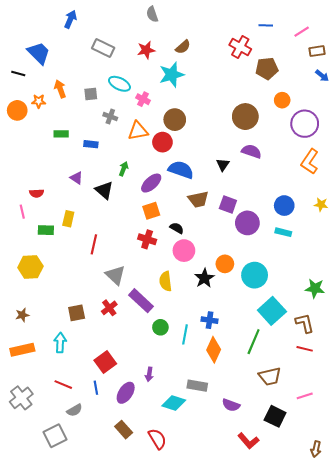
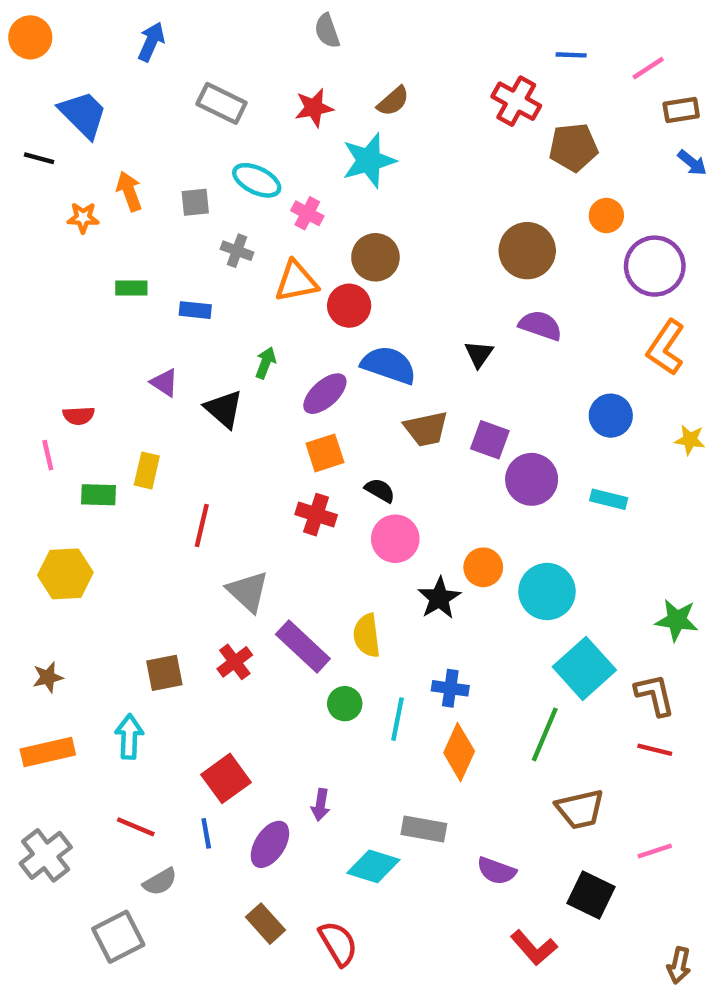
orange circle: (17, 110) -> (30, 37), moved
blue circle: (284, 206) -> (611, 416), moved
yellow semicircle: (166, 281) -> (367, 635), moved

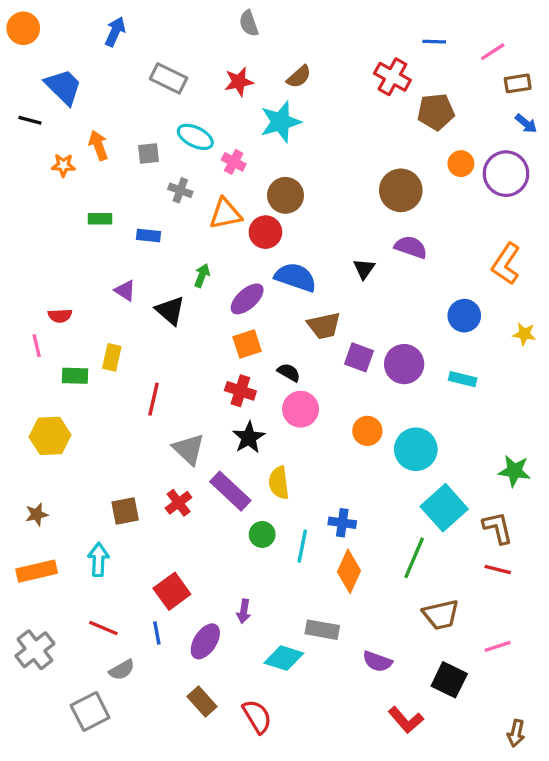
purple circle: (655, 266) -> (506, 174), moved
purple square: (490, 440) -> (359, 357), moved
black star: (439, 598) -> (249, 438), moved

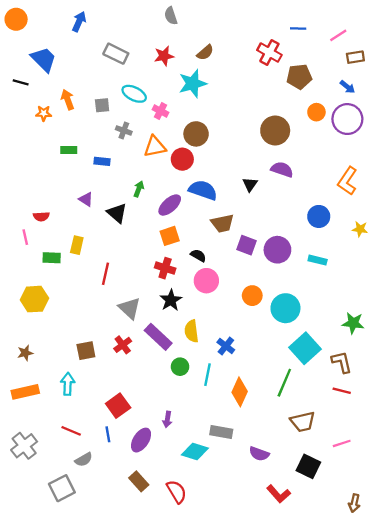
blue arrow: (526, 124) -> (347, 87), moved
blue cross: (342, 523) -> (226, 346), moved, turned 30

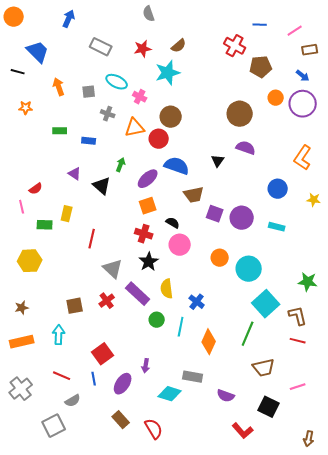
orange star: (44, 113) -> (26, 108), moved
red semicircle: (41, 216) -> (36, 189), turned -32

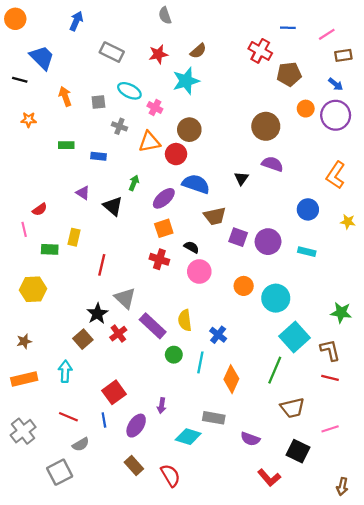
black star: (149, 262) -> (97, 314), moved
brown square: (75, 306) -> (83, 339), turned -30

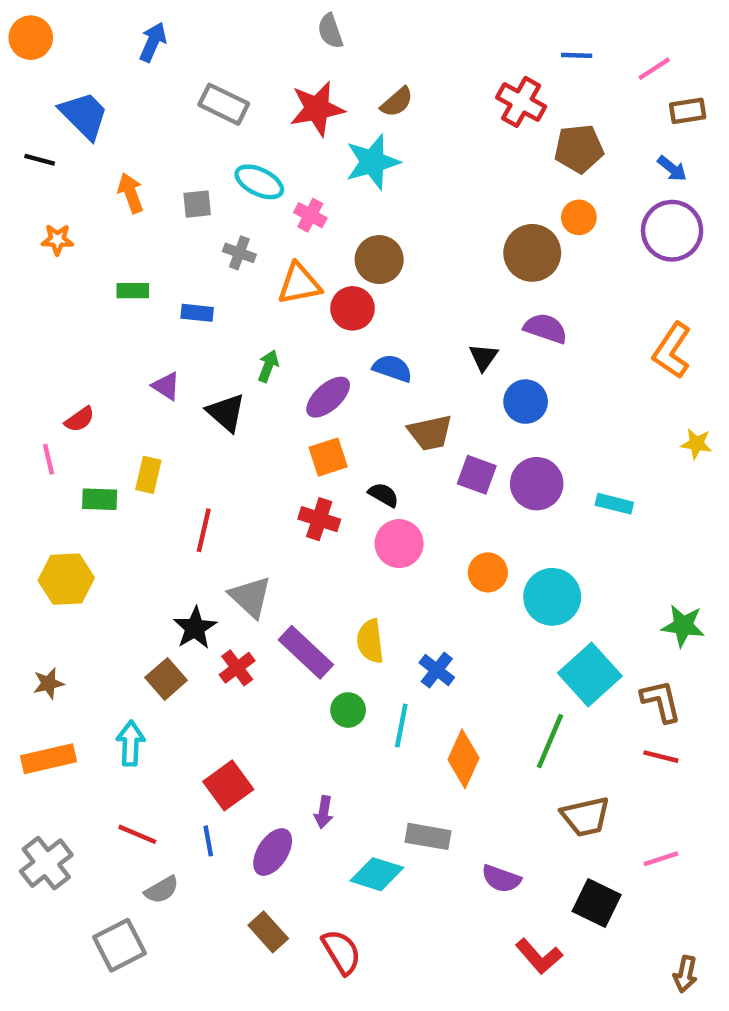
red star: (158, 54) -> (317, 109), size x1.4
orange circle: (306, 109) -> (579, 217), moved
blue semicircle: (196, 184) -> (392, 368), size x0.7
blue circle: (308, 209) -> (526, 402), moved

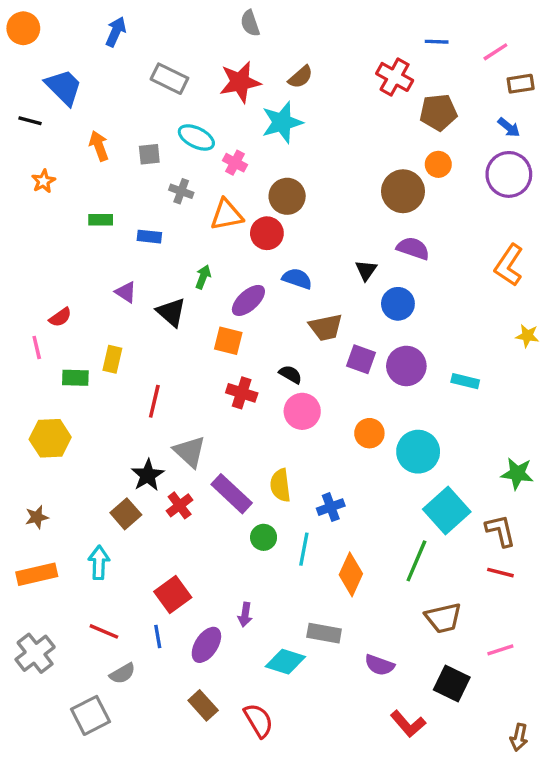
orange star: (57, 240) -> (43, 181), turned -30
orange square: (328, 457) -> (228, 341), moved, turned 32
blue cross: (437, 670) -> (331, 507), turned 32

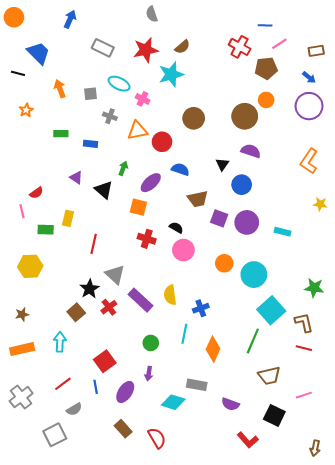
pink line: (495, 52) -> (279, 44), moved
brown circle: (287, 196) -> (194, 118), moved
green circle: (264, 537) -> (151, 343), moved
red line: (104, 631) -> (63, 384), turned -60

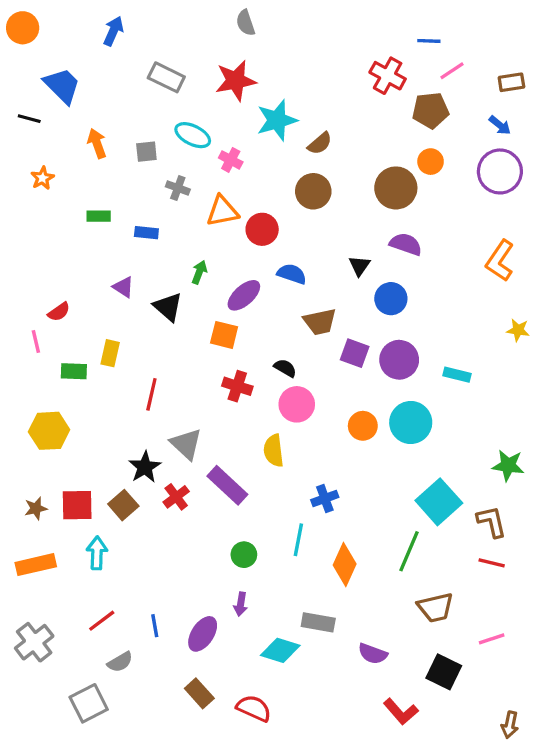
brown semicircle: (182, 47) -> (320, 143), moved
cyan circle: (254, 275) -> (411, 423), moved
yellow semicircle: (170, 295) -> (274, 451), moved
red square: (105, 361) -> (77, 505), moved, turned 35
red semicircle: (157, 438) -> (254, 708), turned -35

